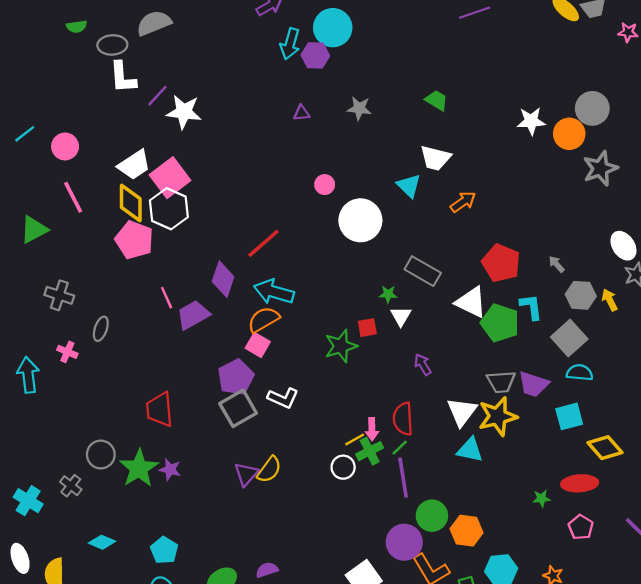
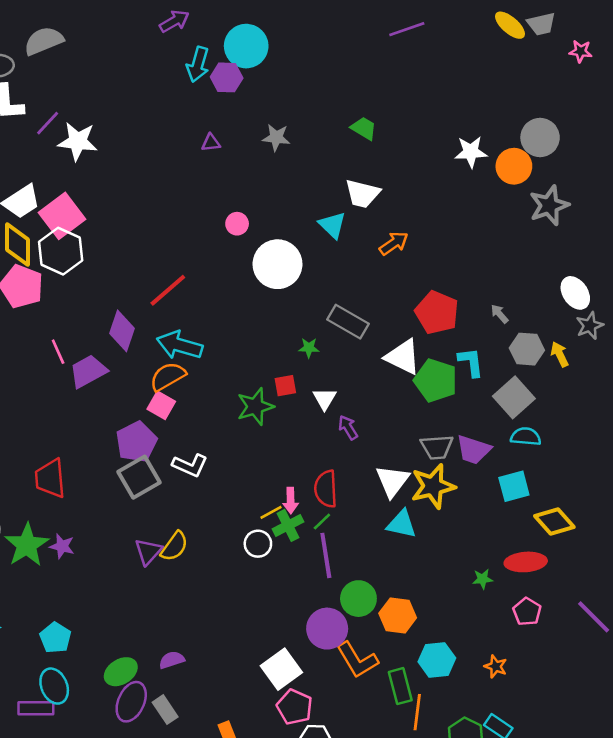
white triangle: (401, 316) -> (325, 399), moved

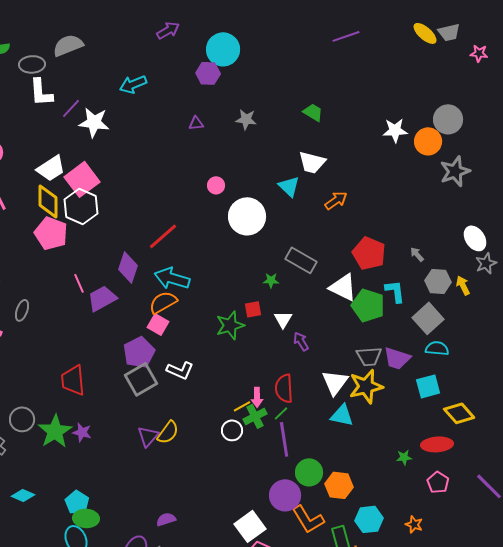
cyan arrow: (198, 64) -> (133, 84), moved, turned 52
green ellipse: (121, 672) -> (86, 518), moved, turned 35

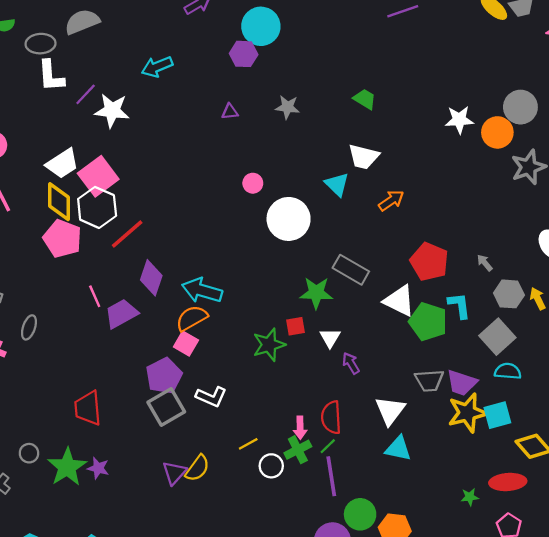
red line: (163, 236) -> (127, 234), moved
green star: (271, 280) -> (316, 293), size x1.8
yellow star: (366, 386) -> (467, 413), moved
yellow line: (242, 406) -> (248, 444), moved
gray circle: (22, 419) -> (29, 453), size x0.7

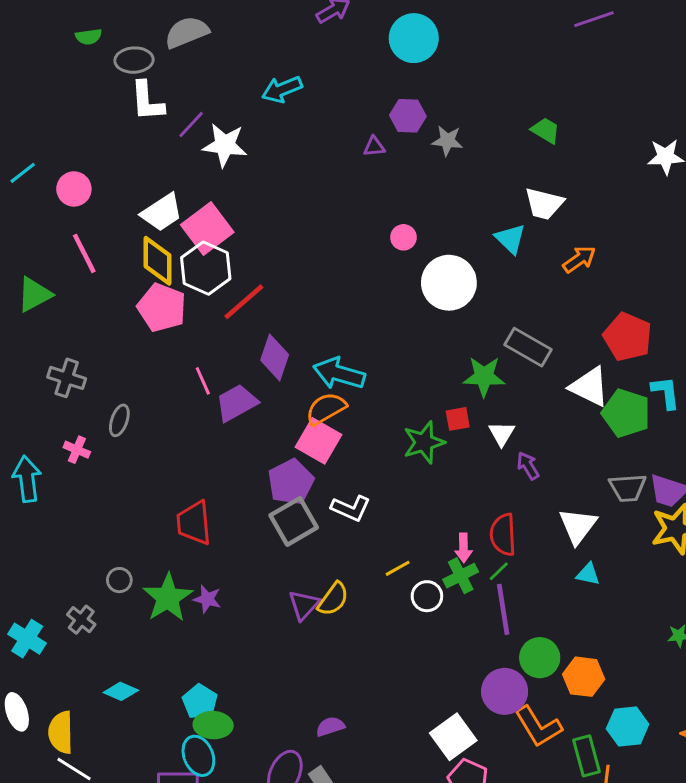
purple hexagon: (244, 54) -> (408, 116), moved
pink square: (186, 344) -> (319, 441), size x1.4
cyan triangle: (398, 449) -> (588, 574), size x0.7

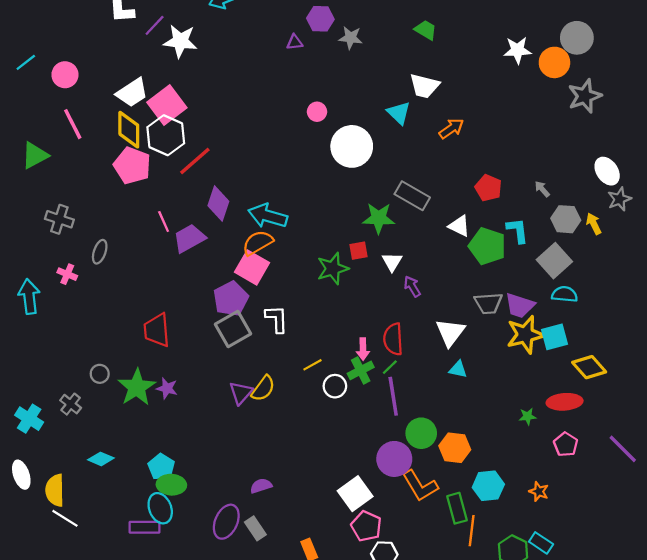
red pentagon: (628, 337) -> (488, 188), size x0.7
white triangle: (590, 387) -> (459, 226), size x0.7
white L-shape: (351, 508) -> (277, 319), turned -116

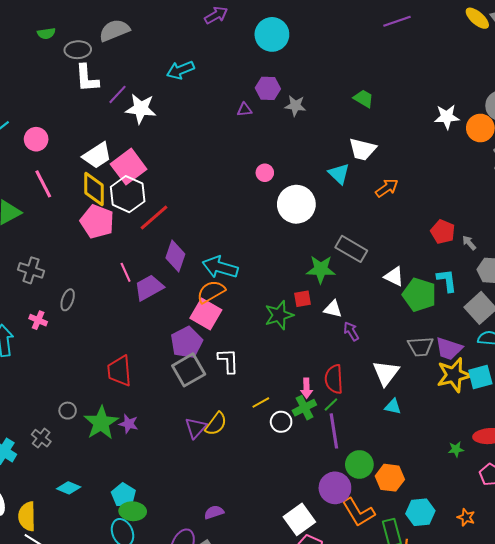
red pentagon: (488, 188) -> (443, 232), moved
white triangle: (392, 262) -> (333, 309), turned -48

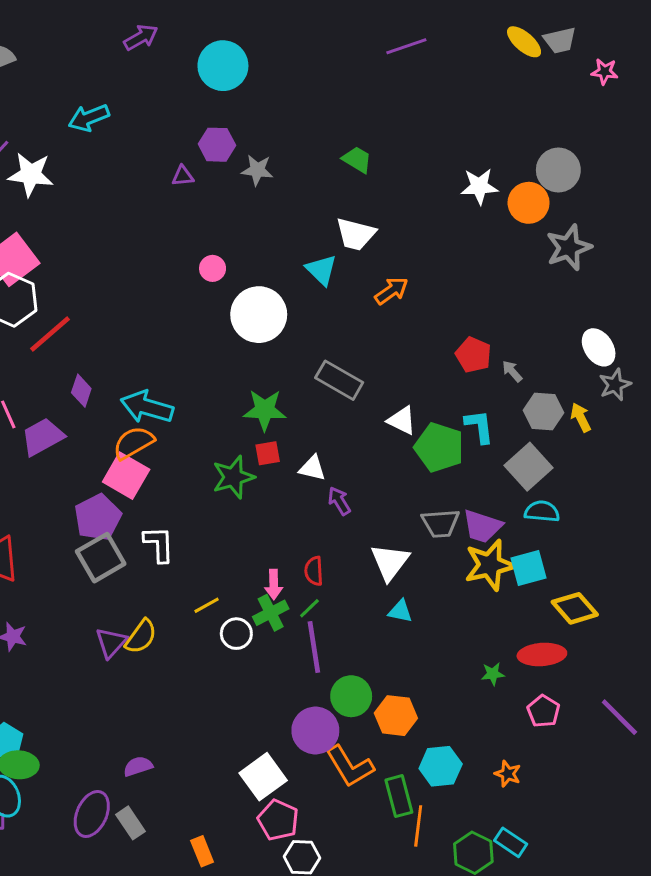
purple diamond: (175, 256) -> (81, 391), size x0.7
green star: (321, 269) -> (265, 410), moved
red semicircle: (334, 379) -> (314, 571), size x0.7

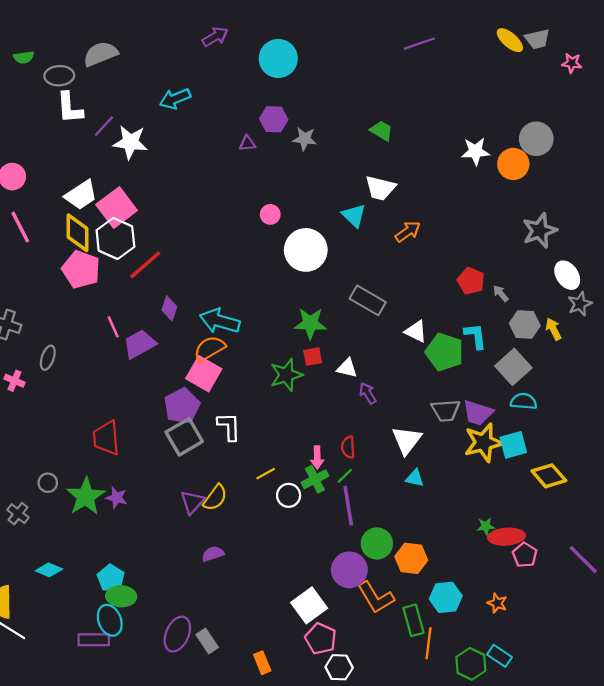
gray star: (569, 248) -> (540, 230), moved
red ellipse: (542, 654) -> (506, 537), moved
purple semicircle: (138, 766) -> (213, 554), moved

